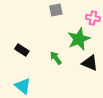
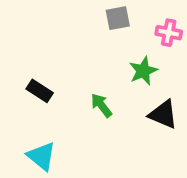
gray square: (56, 10) -> (118, 18), moved
green star: (79, 39) -> (143, 71), size x0.7

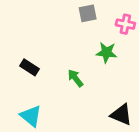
green star: (143, 71) -> (106, 52), turned 30
black triangle: (163, 114) -> (121, 115), moved

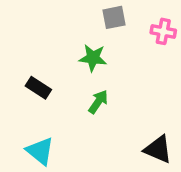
green star: (106, 52) -> (93, 58), moved
green arrow: (75, 78) -> (98, 102), turned 72

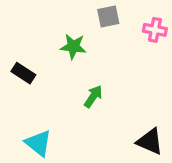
green star: (93, 58) -> (73, 47), moved
black rectangle: (38, 88) -> (23, 73), moved

